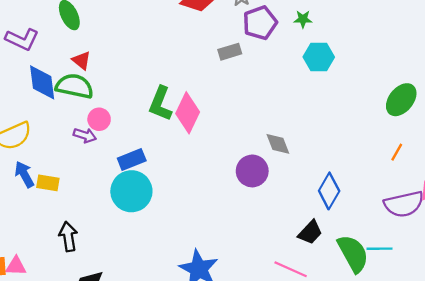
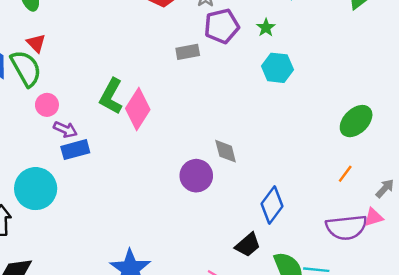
green star: (303, 19) -> (266, 28), turned 30
green semicircle: (74, 86) -> (26, 68), turned 42
purple arrow: (85, 135) -> (65, 130), moved
cyan circle: (131, 191) -> (36, 189), moved

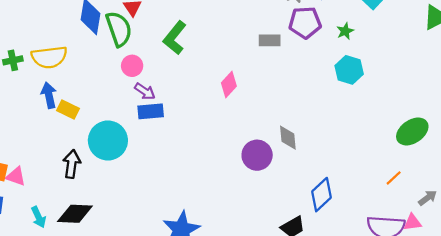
green L-shape: (111, 96) -> (175, 38), moved
pink diamond: (138, 109) -> (229, 85), moved, size x0.7

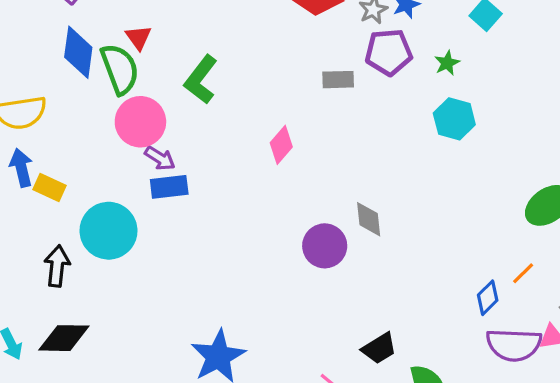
pink circle: (132, 66) -> (140, 122), size x1.6
blue diamond: (322, 195) -> (488, 298), moved, size x0.7

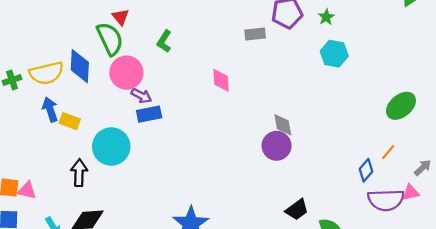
blue diamond: (78, 52) -> (80, 66), moved
green L-shape: (201, 79) -> (164, 41), size x0.7
pink diamond: (281, 145) -> (221, 80), turned -40
purple circle: (325, 246) -> (277, 146), moved

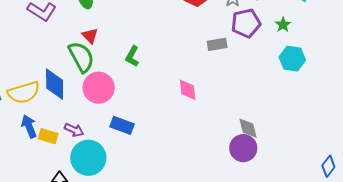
purple arrow: (141, 96) -> (74, 130), moved
blue rectangle: (149, 114) -> (122, 125), turned 35

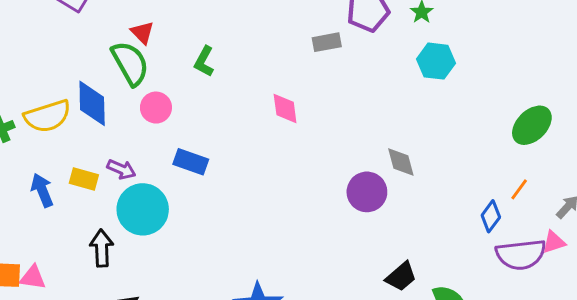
pink circle: (99, 88) -> (156, 108), size x0.7
blue arrow: (29, 126) -> (42, 190), moved
gray diamond: (248, 128) -> (401, 162), moved

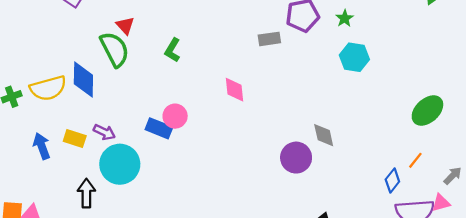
pink circle: (156, 108) -> (175, 116), moved

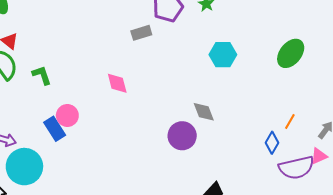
green L-shape: (173, 50) -> (42, 75), moved, turned 140
cyan hexagon: (354, 57) -> (223, 55), moved
green ellipse: (427, 110) -> (291, 53), moved
blue rectangle: (159, 128) -> (55, 129), turned 45

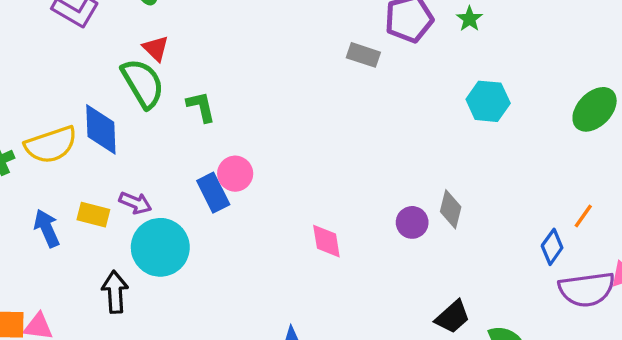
gray rectangle: (141, 33) -> (363, 55), turned 30
pink diamond: (117, 83) -> (326, 241), moved
gray diamond: (204, 112) -> (451, 209), moved, turned 30
purple circle: (182, 136) -> (412, 222), size x0.7

